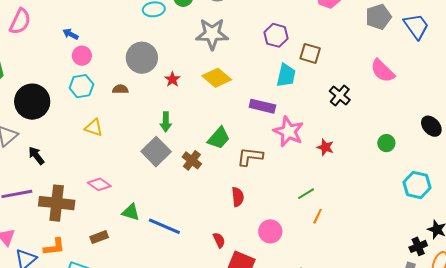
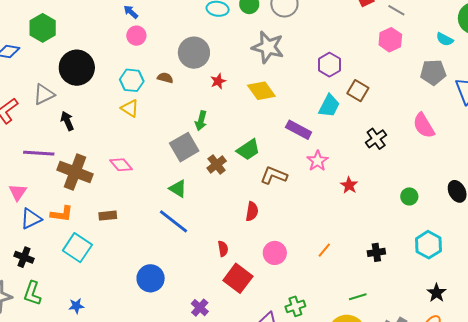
cyan hexagon: (81, 86) -> (132, 80), moved
pink star: (289, 132) -> (317, 161), size x0.7
green line: (306, 194) -> (358, 297), moved
green triangle: (131, 212) -> (178, 189), moved
black cross: (418, 246) -> (376, 252), moved

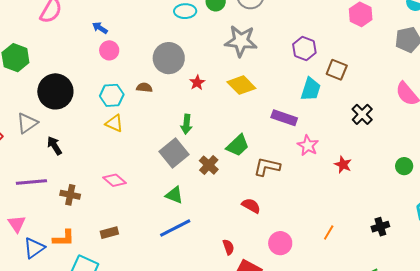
brown cross: (75, 172) -> (70, 195), size x0.6
red semicircle: (252, 211) -> (251, 206), turned -60
blue line: (173, 221) -> (175, 228), turned -56

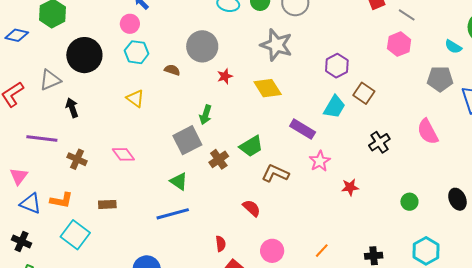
pink circle: (109, 50) -> (130, 24), moved
cyan hexagon: (112, 95) -> (137, 52), moved
red star: (343, 165) -> (350, 187), turned 30
blue triangle: (34, 248) -> (31, 203), turned 45

